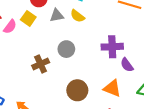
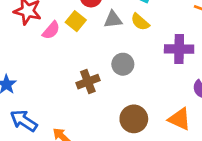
purple cross: (112, 47) -> (179, 49), moved

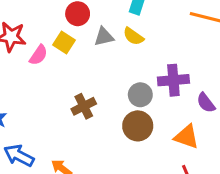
purple cross: (179, 49) -> (173, 80), moved
gray circle: (123, 64) -> (140, 95), moved
brown circle: (134, 119) -> (138, 126), moved

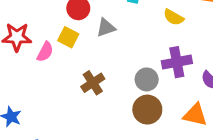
yellow semicircle: (133, 36) -> (174, 17), moved
brown cross: (84, 106) -> (93, 83), moved

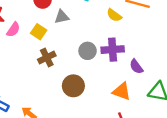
yellow square: (68, 37) -> (39, 32), moved
gray circle: (147, 79) -> (88, 51), moved
brown circle: (147, 110) -> (73, 86), moved

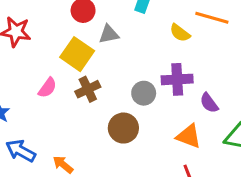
pink semicircle: (13, 30) -> (47, 88), moved
yellow square: (39, 32) -> (77, 54), size x1.5
gray circle: (88, 51) -> (144, 93), moved

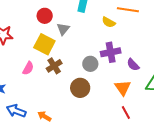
gray triangle: (109, 34) -> (63, 29), turned -32
orange triangle: (189, 136) -> (123, 88), turned 42

